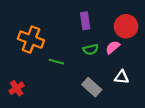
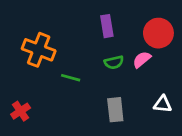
white triangle: (122, 77) -> (163, 104), moved
gray rectangle: (92, 87) -> (115, 110), turned 42

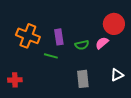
purple rectangle: (107, 26) -> (59, 37), moved
white triangle: (163, 104) -> (117, 75), turned -32
red cross: (21, 111) -> (15, 80), turned 32

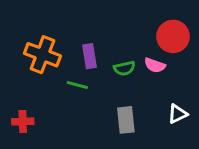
pink semicircle: (102, 43) -> (155, 65), turned -120

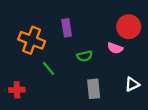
purple rectangle: (90, 56) -> (67, 28), moved
green semicircle: (124, 68) -> (85, 56), moved
green line: (77, 85) -> (49, 68), moved, turned 35

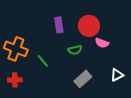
red circle: (129, 27) -> (89, 26), moved
orange cross: (32, 40) -> (16, 49), moved
gray rectangle: (94, 89) -> (83, 79), turned 54

